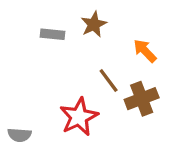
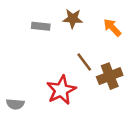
brown star: (94, 24) -> (73, 19), turned 30
orange arrow: (145, 51) -> (112, 28), moved

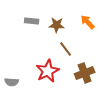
brown star: (73, 19) -> (57, 25), moved
brown cross: (110, 76) -> (85, 73), moved

